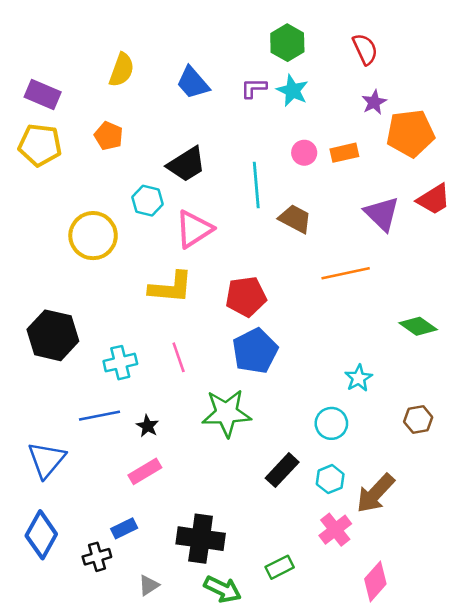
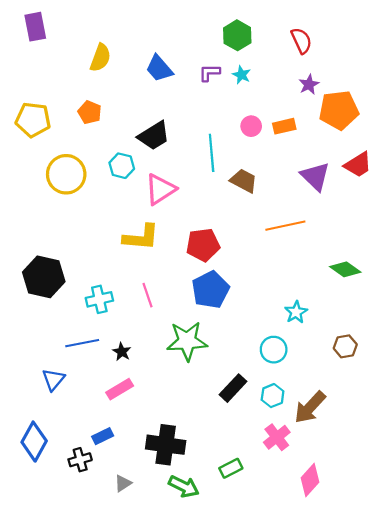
cyan star: (293, 91) -> (242, 75), size x0.7
purple rectangle: (43, 94) -> (35, 27), moved, turned 56
yellow circle: (93, 236) -> (66, 174), moved
blue triangle: (46, 460) -> (53, 380), moved, size x0.7

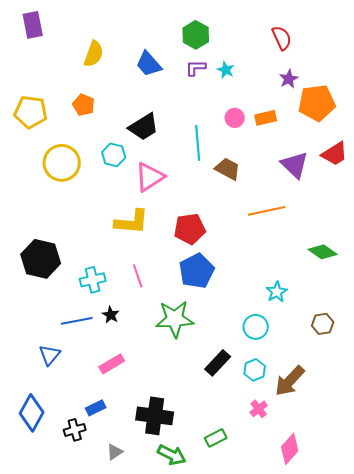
green hexagon: (237, 35) -> (196, 35), moved
black star: (122, 352) -> (111, 315), moved
pink cross: (277, 437) -> (259, 409), size x0.7

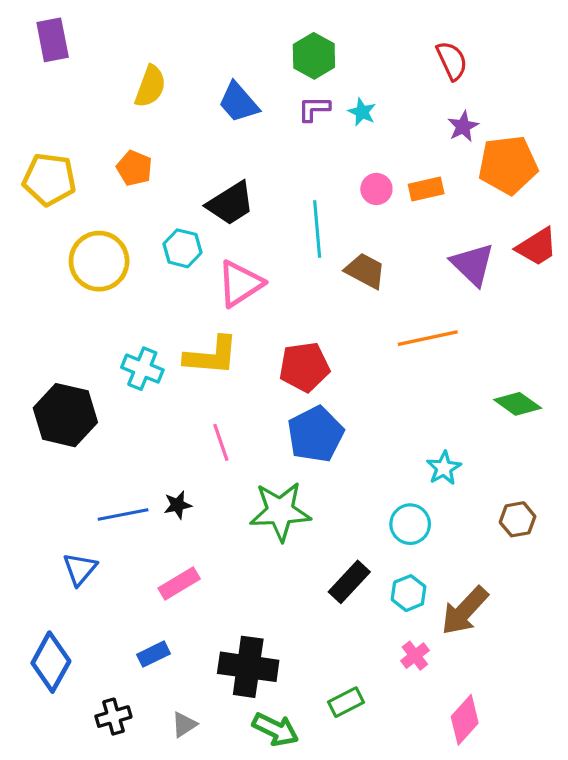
cyan cross: (93, 280) -> (142, 369), moved, turned 35
black star: (111, 315) -> (178, 505), turned 30
black cross: (75, 430) -> (113, 717), moved

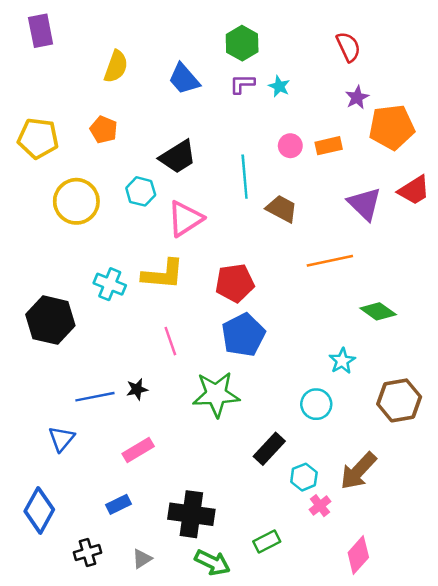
green diamond: (518, 404) -> (378, 311), moved
brown hexagon: (518, 519) -> (399, 400), size x1.6
cyan hexagon: (409, 593) -> (304, 477), moved

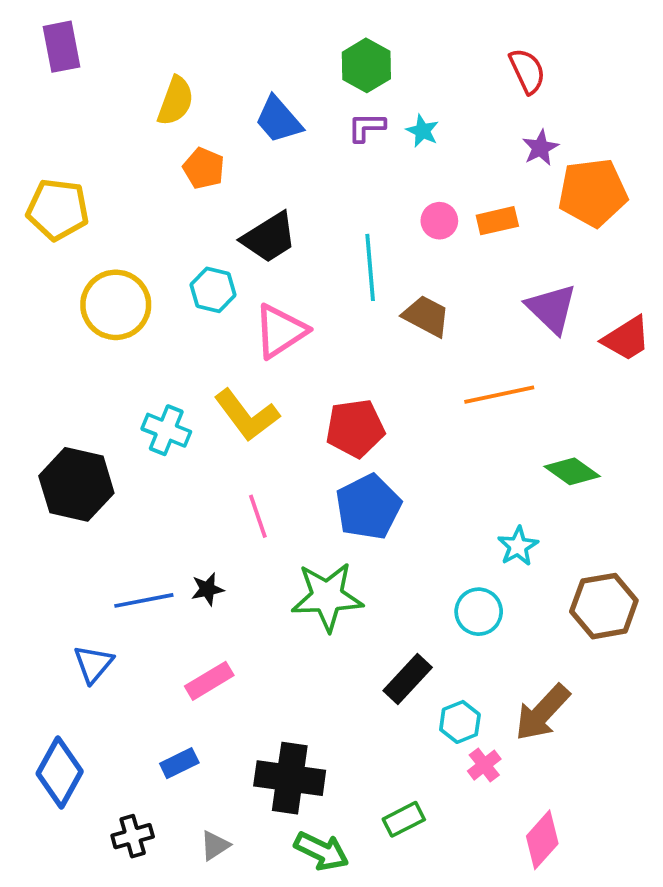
orange pentagon: (104, 130) -> (204, 168), moved
red trapezoid: (414, 190) -> (626, 339), moved
yellow L-shape: (163, 274) -> (247, 415), turned 48

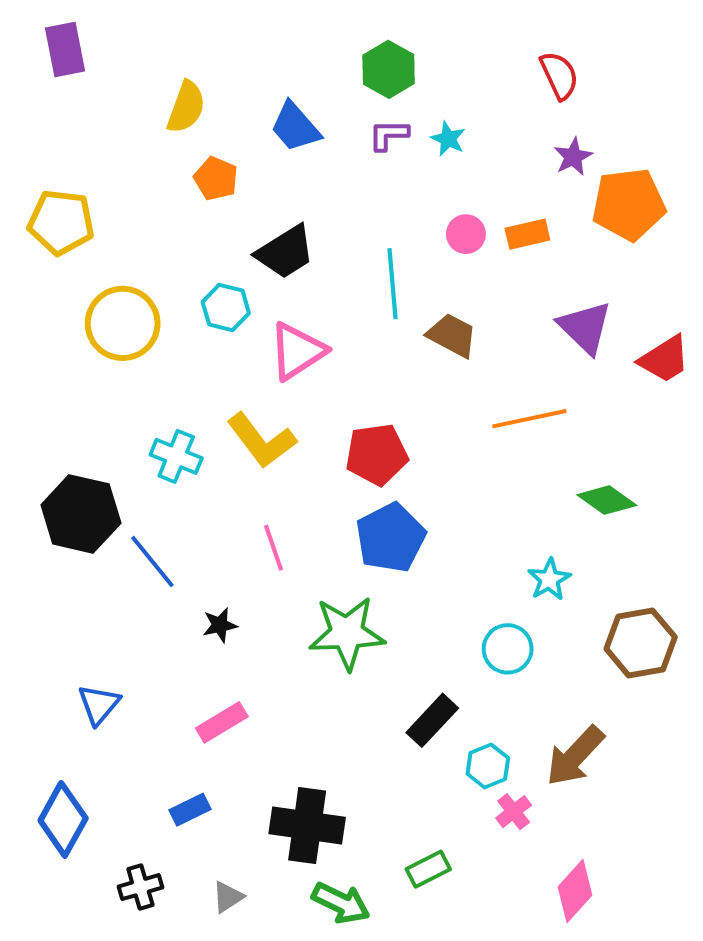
blue line: (144, 600) -> (152, 562), moved, turned 62

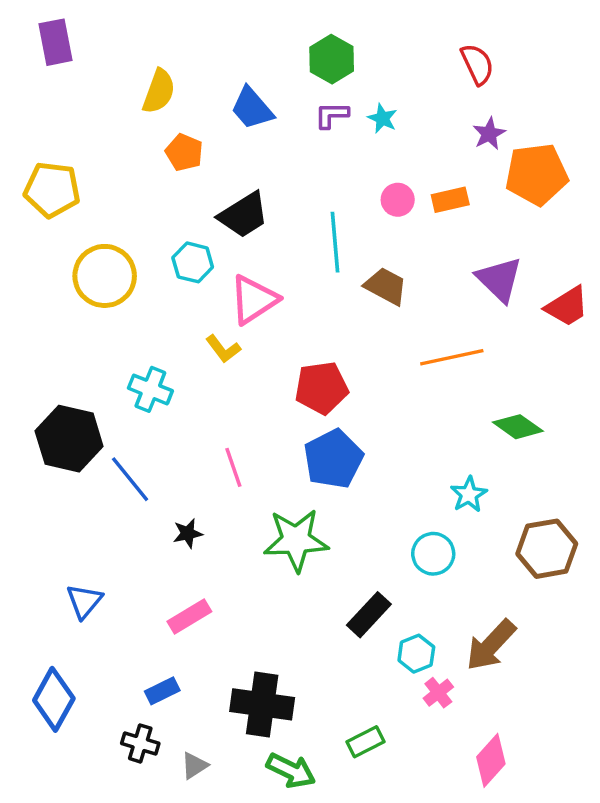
yellow L-shape: (262, 440) -> (223, 349), moved, size x0.6
black cross: (140, 887) -> (140, 743), moved, turned 33

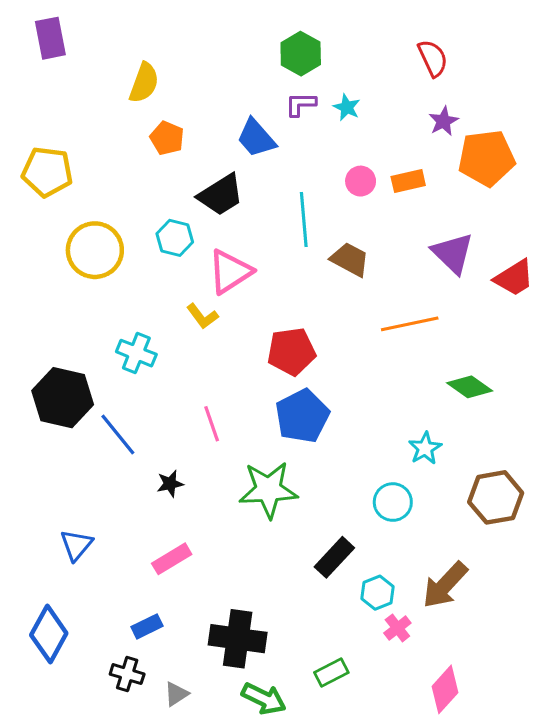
blue trapezoid: (252, 108) -> (256, 138), moved

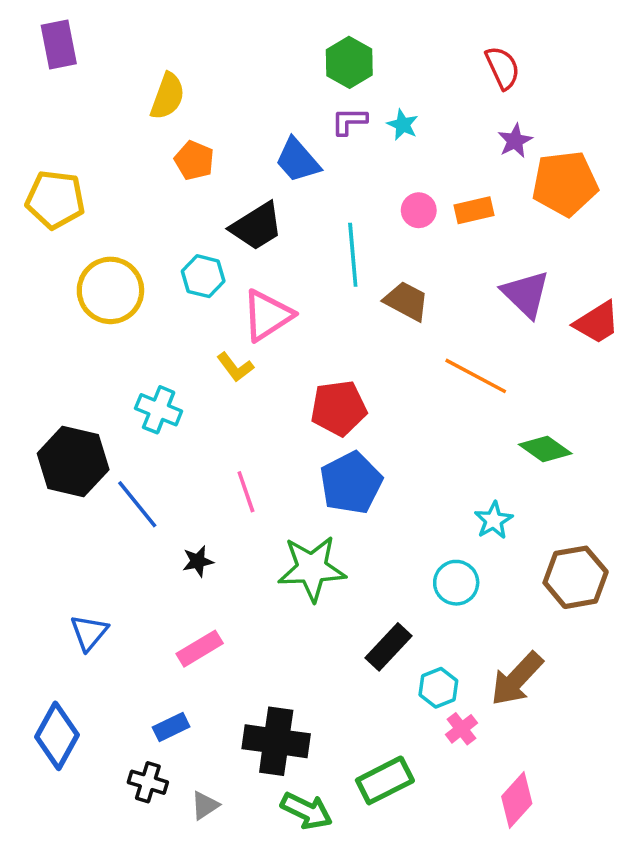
orange line: (410, 324) -> (476, 376), turned 40
green rectangle: (331, 673) -> (385, 780), size x1.4

